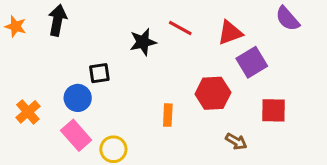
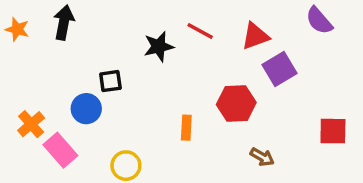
red square: (274, 110) -> (333, 131), moved
pink rectangle: (76, 135) -> (60, 150), moved

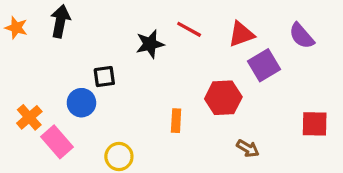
purple semicircle: (319, 21) -> (302, 36), moved

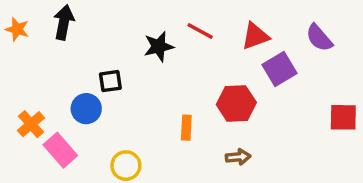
red square: (315, 124) -> (343, 117), moved
brown arrow: (248, 148) -> (238, 157), moved, turned -35

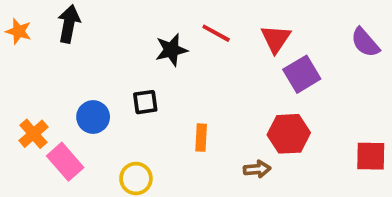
red triangle: (255, 36) -> (276, 39), turned -36
purple semicircle: (319, 38) -> (365, 42), moved
black square: (110, 81) -> (145, 102), moved
red hexagon: (236, 103) -> (289, 134), moved
red square: (343, 117) -> (371, 156), moved

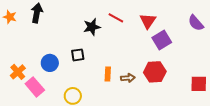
brown arrow: (257, 169) -> (128, 78), moved

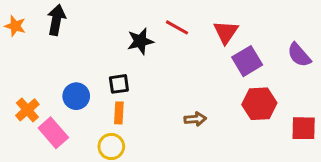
purple semicircle: (196, 23) -> (299, 55), moved
red hexagon: (155, 72) -> (259, 104), moved
orange rectangle: (108, 74) -> (119, 113), moved

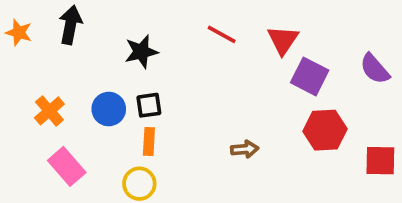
black star: (140, 41) -> (141, 52), moved
purple square: (247, 61) -> (310, 76), turned -32
blue circle: (76, 96) -> (109, 109), moved
orange cross: (27, 110) -> (49, 111), moved

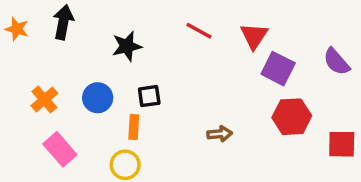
black square: (149, 105) -> (149, 96), moved

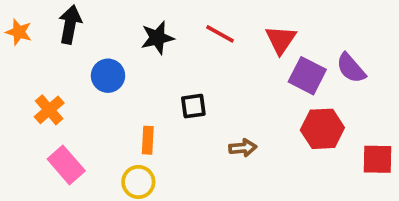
black star: (127, 46) -> (157, 38), moved
purple semicircle: (336, 62) -> (351, 68), moved
black square: (149, 96) -> (193, 106), moved
blue circle: (98, 98) -> (108, 76), moved

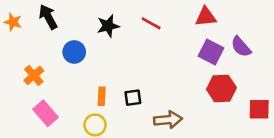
black arrow: (70, 24) -> (48, 17), turned -40
red triangle: (281, 40) -> (206, 17), moved, turned 50
black square: (193, 106) -> (133, 98), moved
brown arrow: (243, 148) -> (168, 120), moved, size x1.5

